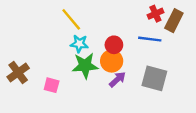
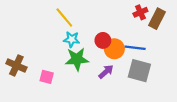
blue line: (150, 39) -> (135, 48), moved
orange circle: (112, 61) -> (114, 49), moved
brown cross: (18, 73) -> (16, 65), turned -30

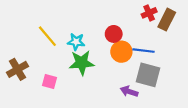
yellow line: (64, 18) -> (47, 36), moved
red circle: (103, 40) -> (114, 34), moved
brown cross: (16, 65) -> (17, 69), turned 36
purple arrow: (106, 72) -> (129, 91), moved, turned -119

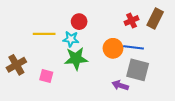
red cross: (149, 13) -> (131, 21), moved
red circle: (114, 34) -> (79, 22), moved
yellow line: (47, 36) -> (44, 34), turned -50

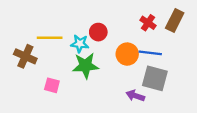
red cross: (131, 21) -> (148, 23), turned -32
red circle: (79, 22) -> (98, 32), moved
brown cross: (16, 65) -> (25, 56), moved, turned -36

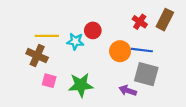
brown cross: (25, 56) -> (37, 56), moved
green star: (86, 66) -> (81, 85), moved

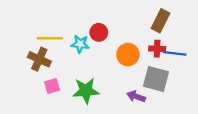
brown rectangle: (165, 20) -> (161, 21), moved
red cross: (140, 22) -> (157, 49), moved, turned -32
blue line: (142, 50) -> (175, 53), moved
pink square: (49, 81) -> (52, 86), turned -32

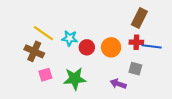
red circle: (99, 32) -> (87, 47), moved
yellow line: (50, 38) -> (43, 33), turned 35
gray square: (156, 79) -> (135, 69), size x0.6

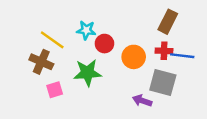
cyan star: (70, 38) -> (86, 30), moved
red circle: (87, 47) -> (104, 44), moved
gray square: (135, 69) -> (163, 82), size x1.6
green star: (75, 79) -> (87, 73), moved

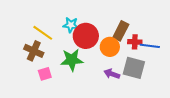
brown rectangle: (168, 22) -> (121, 31), moved
red circle: (104, 44) -> (86, 36), size x1.6
purple arrow: (142, 101) -> (112, 74), moved

